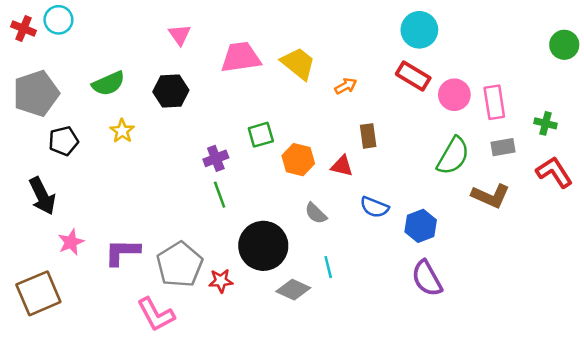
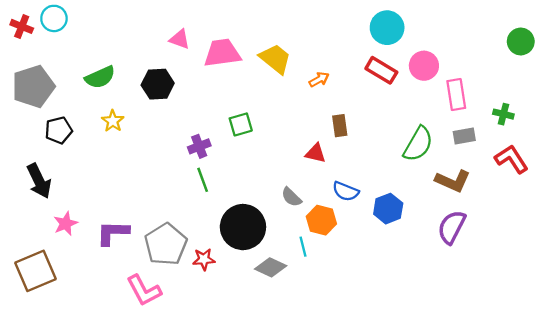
pink triangle: (180, 35) -> (180, 39), moved, turned -35
pink circle: (454, 95) -> (424, 66), moved
orange hexagon: (298, 160) -> (321, 220), moved
purple semicircle: (427, 278) -> (452, 227), moved, turned 56

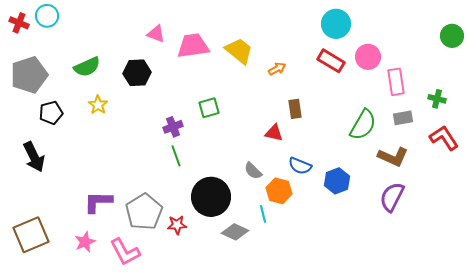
pink star: (66, 224) -> (85, 242), moved

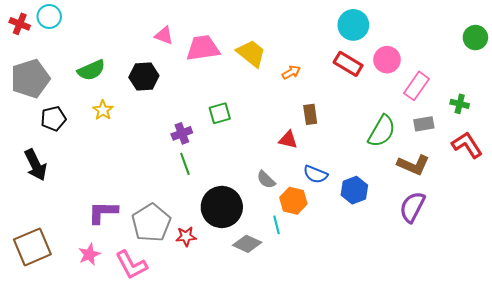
pink rectangle: (396, 82) -> (416, 86), turned 44

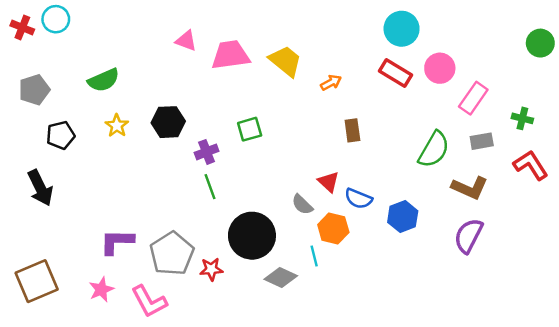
black hexagon: (144, 76) -> (168, 122), moved
gray pentagon: (30, 79) -> (34, 90), size x0.7
red triangle: (288, 140) -> (329, 182), moved, turned 30

